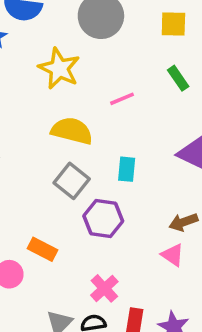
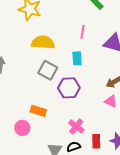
pink line: (122, 99) -> (82, 32), moved, turned -48

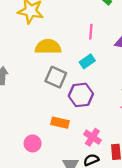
cyan rectangle: (77, 58) -> (87, 61), turned 64
orange rectangle: (38, 111) -> (60, 123), moved

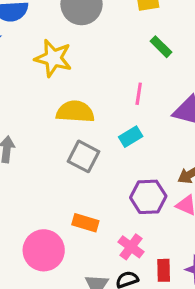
purple hexagon: (81, 95) -> (148, 197), moved
pink circle: (33, 143) -> (44, 250), size x1.6

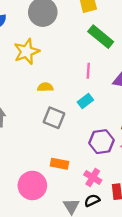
green rectangle: (161, 47) -> (101, 37), size x1.6
yellow star: (53, 58) -> (27, 51), turned -30
yellow semicircle: (75, 112) -> (45, 87), size x0.6

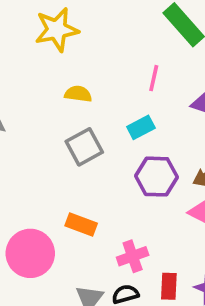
gray square: (54, 118) -> (84, 147), turned 30
purple hexagon: (101, 142) -> (156, 177), moved
pink cross: (93, 177) -> (133, 256), turned 30

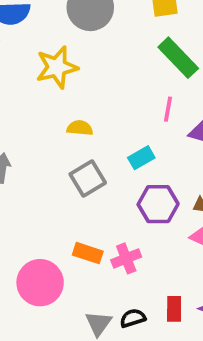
pink line: (154, 78) -> (168, 109), moved
pink cross: (133, 256) -> (126, 258), moved

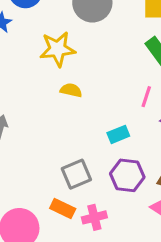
yellow semicircle: (80, 128) -> (71, 90), moved
gray square: (88, 178) -> (76, 174), moved

